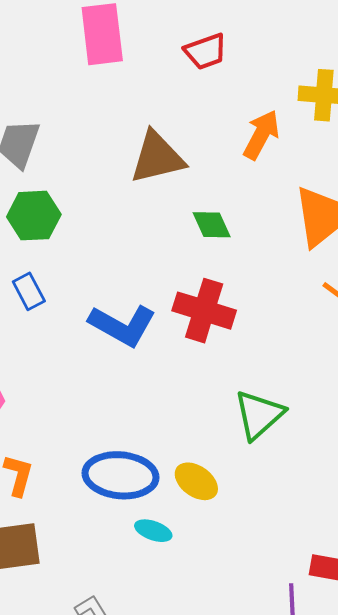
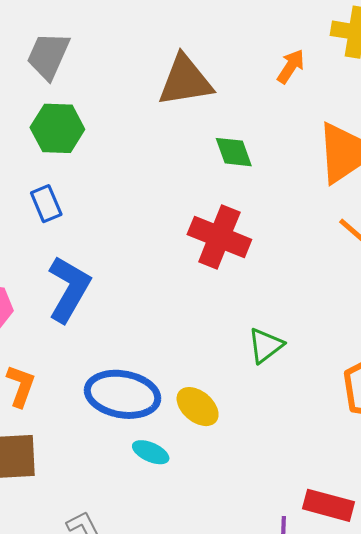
orange arrow: (261, 135) -> (291, 66), size x0.7
blue L-shape: (123, 325) -> (69, 289), moved, turned -94
green triangle: (259, 415) -> (266, 345), size x0.7

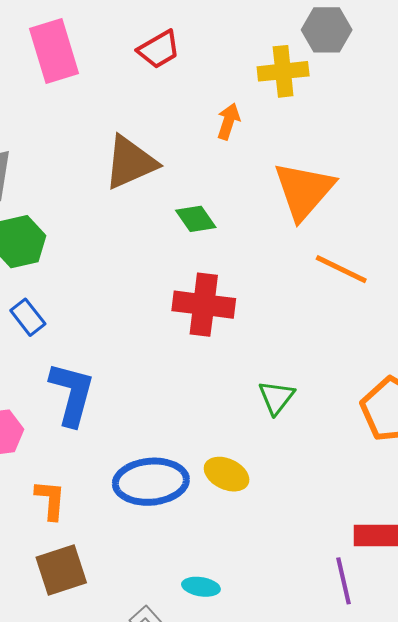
cyan ellipse: (151, 452) -> (201, 587), moved

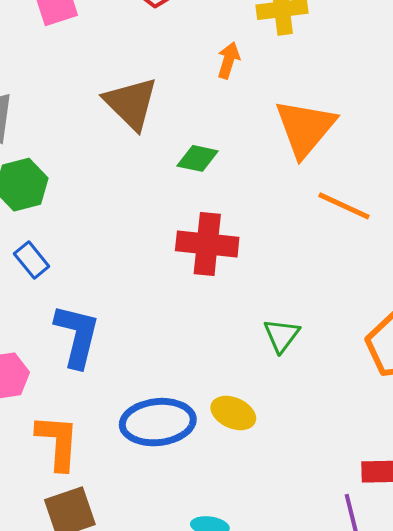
brown triangle: (130, 162) -> (131, 103), turned -50
green diamond: (196, 219) -> (198, 158), turned -42
orange L-shape: (50, 500) -> (58, 442), size x1.4

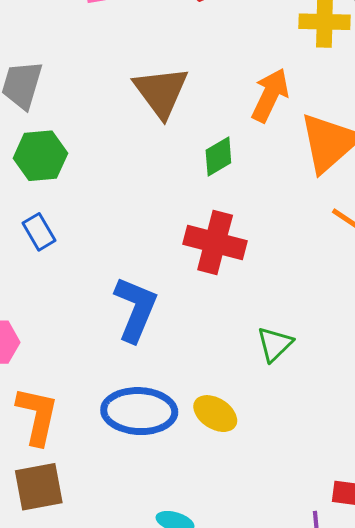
orange arrow: (228, 60) -> (270, 95), moved, size x1.5
green diamond: (198, 158) -> (218, 157), turned -51
blue L-shape: (77, 336) -> (136, 309), moved

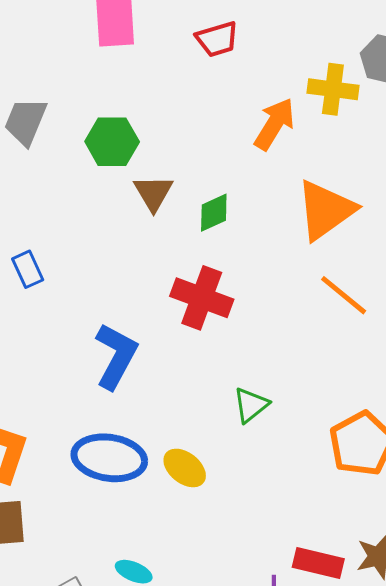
brown triangle: (161, 92) -> (153, 193), moved, size x0.7
orange arrow: (270, 95) -> (274, 124), moved
green hexagon: (40, 156) -> (112, 142), moved

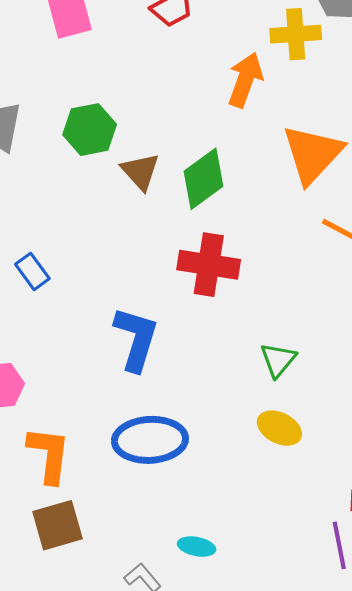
green diamond: (214, 213) -> (204, 179), size x1.5
yellow ellipse: (185, 468) -> (279, 428), moved

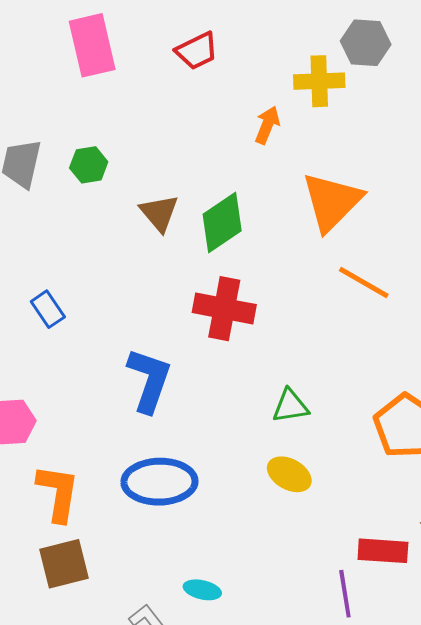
orange arrow: (245, 80) -> (267, 125), size x0.7
green hexagon: (90, 130) -> (89, 165), moved, size x0.7
green triangle: (278, 360) -> (290, 406), turned 39

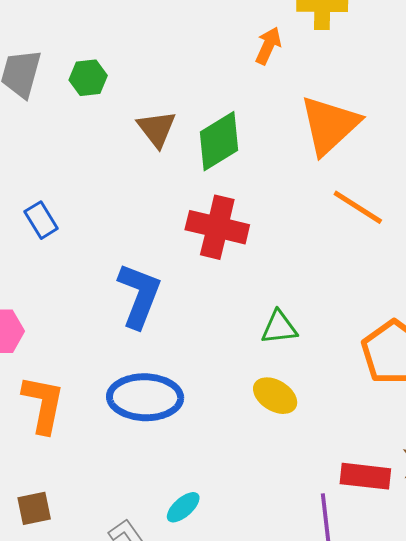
brown square: (64, 564) -> (34, 508), moved, size x0.7
cyan ellipse: (202, 590) -> (183, 507), turned -57

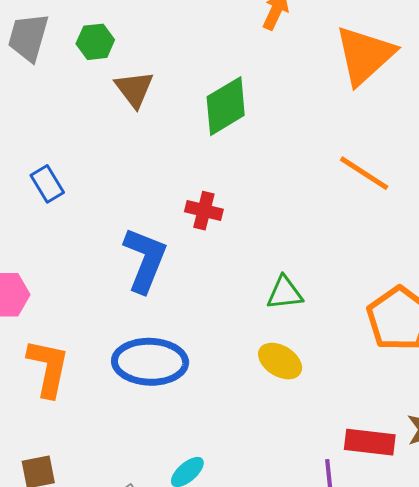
orange triangle: (330, 125) -> (365, 55), moved
brown triangle: (157, 129) -> (134, 89), moved
red cross: (217, 227) -> (204, 211), moved, size x0.6

